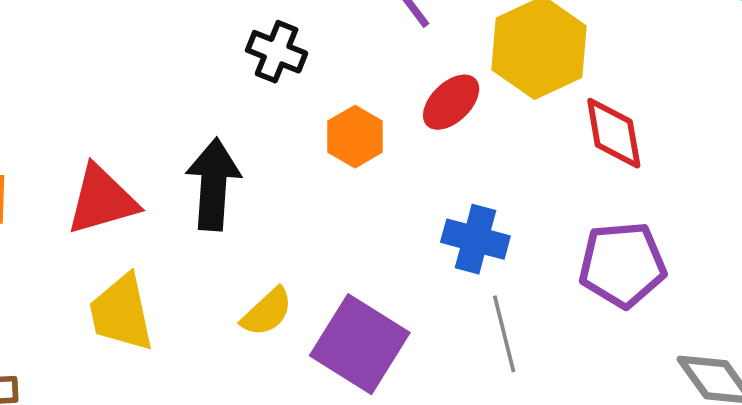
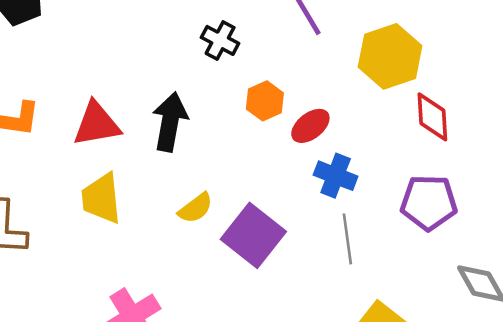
red ellipse: (451, 102) -> (310, 126), moved

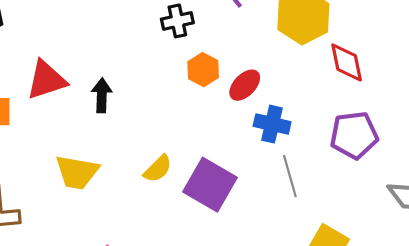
black cross: (220, 40) -> (177, 21), moved, turned -32
black arrow: (170, 122) -> (102, 95), moved, size x0.7
red triangle: (97, 124) -> (46, 80), moved
yellow trapezoid: (101, 198) -> (77, 172), turned -66

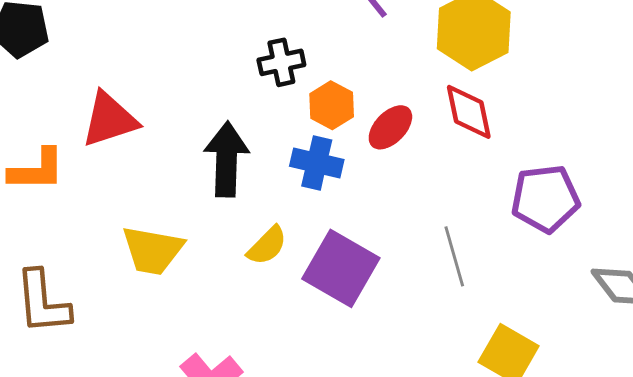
black cross: (177, 21) -> (281, 62), moved
red diamond: (347, 62) -> (469, 112), moved
black arrow: (102, 95) -> (226, 159), moved, size x1.5
blue cross: (272, 124) -> (317, 163), moved

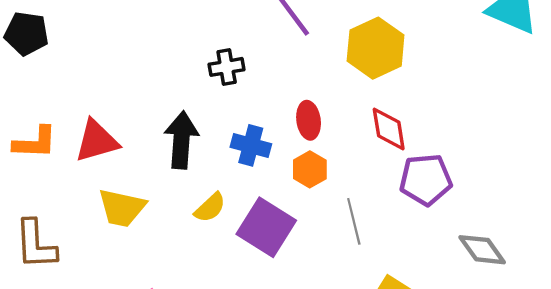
orange hexagon: (332, 105) -> (310, 169), moved
red diamond: (469, 112) -> (389, 129), moved
red triangle: (109, 119) -> (97, 141), moved
red ellipse: (390, 127) -> (309, 120), turned -54

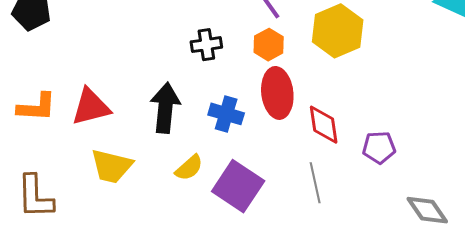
red ellipse: (309, 120) -> (277, 93), size x1.5
red diamond: (389, 129) -> (324, 125), moved
orange hexagon: (310, 169) -> (269, 45), moved
purple pentagon: (426, 180) -> (379, 147), size x0.7

